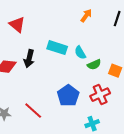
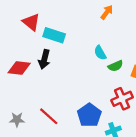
cyan rectangle: (57, 48) -> (54, 35), moved
blue pentagon: (68, 96) -> (89, 115), moved

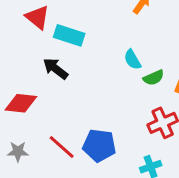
black arrow: (44, 59) -> (56, 69), turned 114
red diamond: (19, 68) -> (21, 103), moved
blue pentagon: (89, 115) -> (99, 146), moved, turned -30

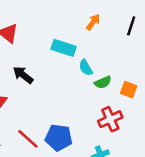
cyan rectangle: (69, 35) -> (64, 48), moved

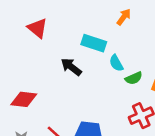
black arrow: (23, 75) -> (71, 67), moved

